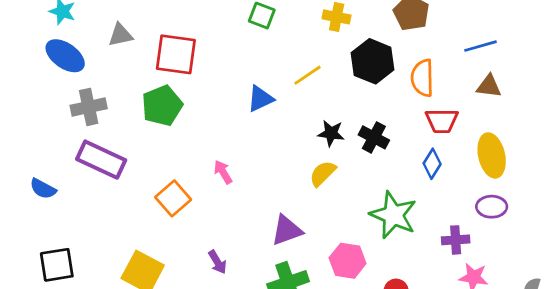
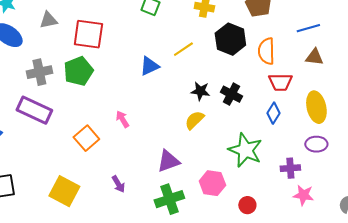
gray cross: (89, 107) -> (39, 72), moved

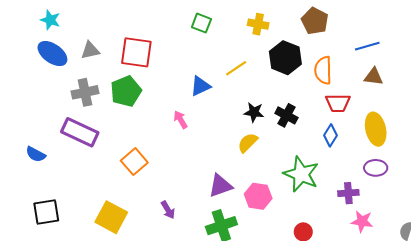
gray triangle: (48, 20) -> (90, 50), moved
pink arrow: (122, 119) -> (180, 120), moved
pink hexagon: (212, 183) -> (258, 196), moved

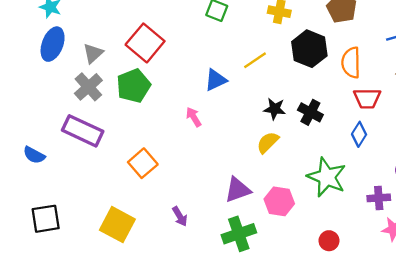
gray triangle: (90, 50) -> (93, 53), moved, turned -30
red square: (136, 52) -> (145, 43), turned 32
blue ellipse: (52, 54) -> (53, 44), turned 76
gray cross: (85, 92) -> (88, 87), turned -30

